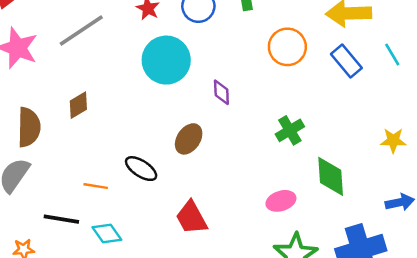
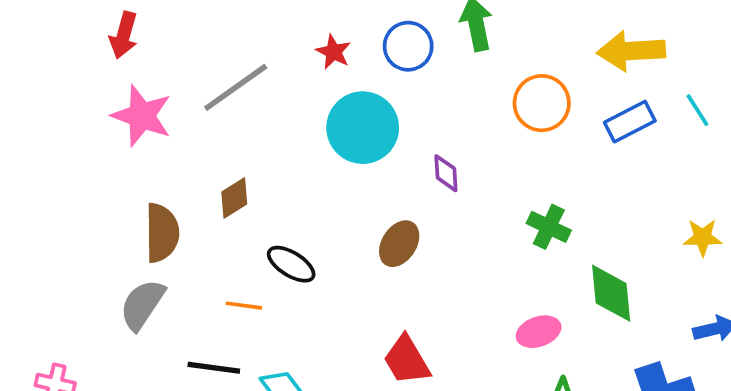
blue rectangle: (346, 61) -> (630, 122), turned -76
green cross: (290, 130) -> (549, 227), turned -32
black ellipse: (141, 169) -> (291, 264), moved
orange line: (96, 186) -> (244, 306), moved

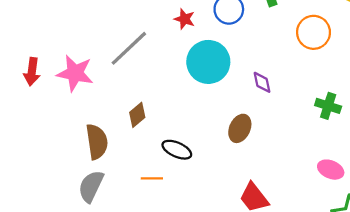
red arrow: (124, 35) -> (32, 72), moved
pink ellipse: (539, 332) -> (331, 170), turned 50

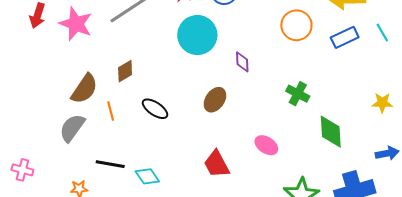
brown semicircle: (97, 142) -> (84, 89), turned 32
pink ellipse: (331, 170) -> (266, 145), moved
orange line: (152, 178) -> (111, 111), moved, turned 66

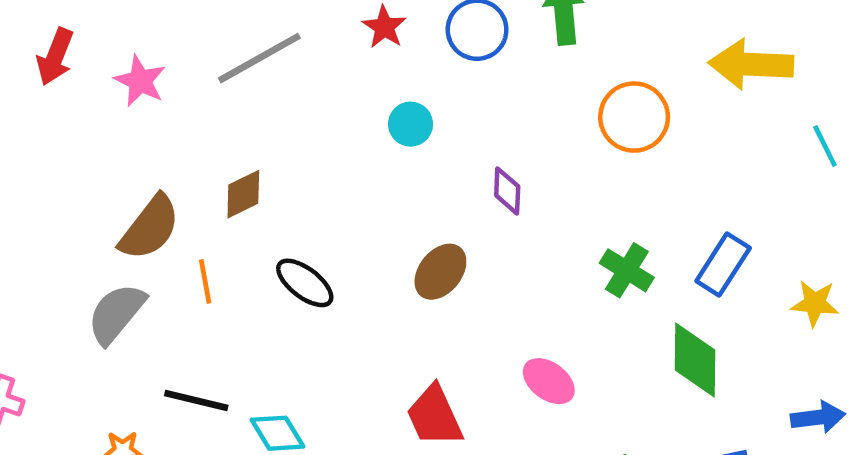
pink star: (76, 24) -> (140, 81), size x0.7
cyan circle: (197, 35) -> (411, 124), size x0.5
blue rectangle: (345, 37) -> (723, 264), moved, turned -36

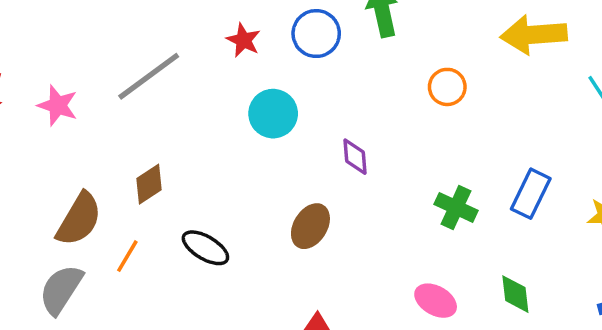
orange circle: (634, 117) -> (447, 87), size x0.7
cyan circle: (411, 124) -> (273, 114), size x1.4
orange line: (205, 281) -> (127, 256), turned 48
green diamond: (695, 360) -> (515, 294), moved, size x0.7
pink ellipse: (549, 381) -> (436, 301), moved

